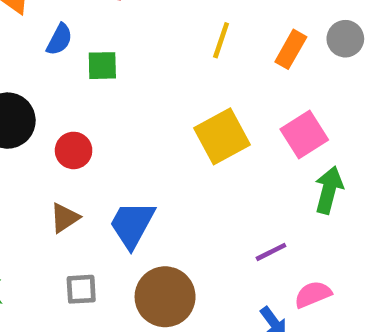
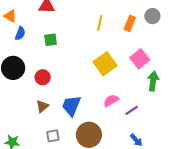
blue semicircle: (59, 39) -> (20, 33), moved
pink semicircle: (313, 294) -> (111, 100), moved

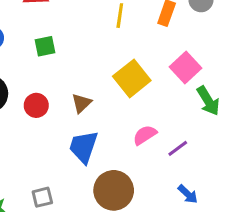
green arrow: (153, 81) -> (208, 101), turned 144
brown triangle: (42, 106) -> (81, 103), moved
gray square: (53, 136) -> (42, 197), moved

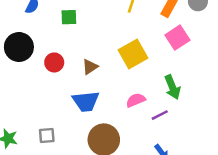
pink square: (185, 67) -> (177, 38), moved
green arrow: (208, 101) -> (172, 87), moved
blue trapezoid: (83, 147) -> (86, 101), turned -124

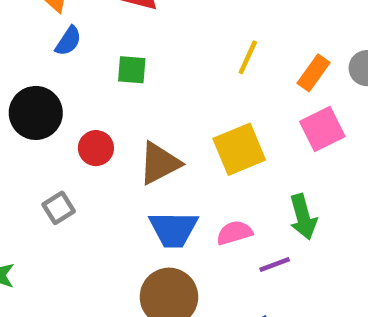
brown triangle: (90, 67) -> (159, 163), size x1.5
blue trapezoid: (86, 101) -> (173, 229), moved
gray square: (47, 135) -> (59, 208), moved, turned -35

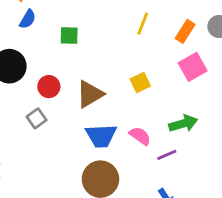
yellow square: (239, 149) -> (140, 83), size x0.6
gray square: (59, 208) -> (37, 118), moved
green arrow: (303, 217) -> (183, 124), turned -88
pink semicircle: (234, 233) -> (140, 136), turned 55

